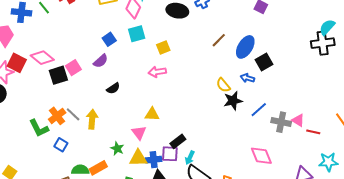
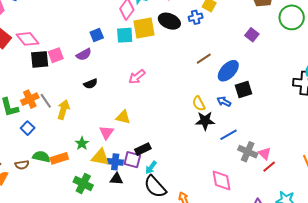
yellow square: (163, 48) -> (144, 28), moved, size x1.6
pink arrow: (157, 72) -> (137, 77), turned -42
red line: (313, 132) -> (269, 167), moved, turned -64

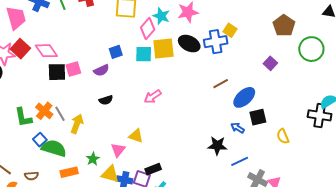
blue cross: (196, 17) -> (216, 42), size x1.6
orange cross: (30, 99) -> (44, 111), turned -30
yellow semicircle: (199, 103) -> (283, 136), moved
green semicircle: (41, 157) -> (54, 148), moved, size x1.4

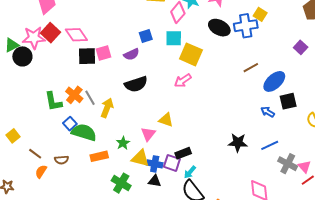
yellow square: (163, 49) -> (191, 54), moved, turned 30
black semicircle: (106, 100) -> (136, 84), size x1.6
black star: (217, 146) -> (238, 143), moved

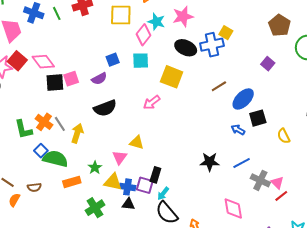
yellow square: (191, 54) -> (172, 77), moved
black rectangle: (183, 153) -> (155, 175), turned -49
green cross: (121, 183) -> (95, 208), turned 30

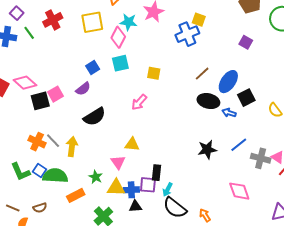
black ellipse: (186, 48) -> (208, 101), moved
yellow square: (172, 77) -> (154, 73), size x0.6
green L-shape: (23, 129) -> (21, 172), moved

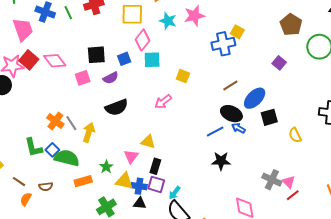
pink diamond: (118, 37) -> (142, 40), moved
black square: (40, 101) -> (96, 55), moved
blue arrow: (229, 113) -> (238, 128), moved
blue line: (239, 145) -> (215, 131), moved
black rectangle: (157, 173) -> (155, 166), moved

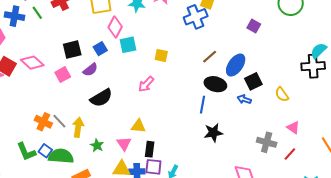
blue arrow: (238, 128) -> (244, 99), moved
blue line: (215, 131) -> (202, 105), turned -42
green star: (106, 167) -> (97, 145), moved
pink triangle: (289, 182) -> (293, 128), moved

